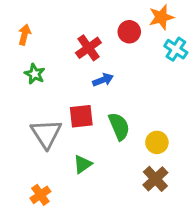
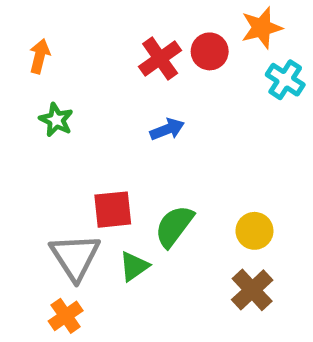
red cross: (88, 48) -> (160, 58), moved
red square: (81, 116) -> (113, 210), moved
green semicircle: (119, 126) -> (174, 226), moved, turned -120
gray triangle: (46, 134) -> (75, 257), moved

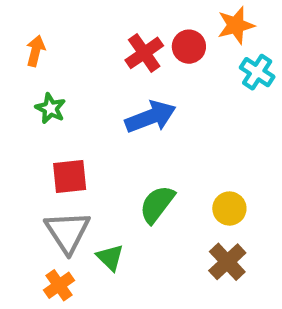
blue arrow: (167, 129) -> (151, 117), size x1.6
red square: (113, 210) -> (70, 177), moved
green triangle: (134, 266) -> (110, 258), moved, turned -40

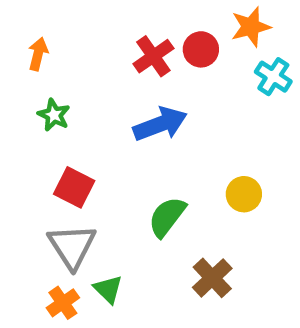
red square: (70, 177) -> (74, 187), turned 33
yellow circle: (229, 209) -> (244, 194), moved
green triangle: (110, 258) -> (108, 289), moved
brown cross: (227, 262) -> (212, 278), moved

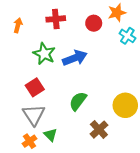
red cross: (153, 56) -> (56, 19), moved, turned 30
green star: (54, 115) -> (44, 54), moved, size x1.5
red square: (74, 187) -> (35, 87), turned 30
yellow circle: (244, 194) -> (125, 105), moved, size x1.5

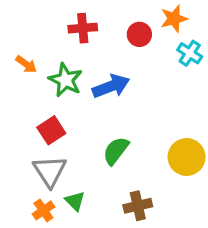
orange arrow: (18, 25) -> (26, 64), moved, turned 112
brown cross: (99, 130) -> (138, 206), moved, turned 30

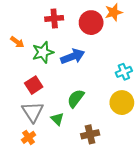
red circle: (139, 34) -> (91, 23), size x1.5
cyan cross: (190, 53) -> (124, 72), moved, turned 35
green star: (65, 80) -> (43, 52), turned 30
green triangle: (75, 201) -> (57, 119), moved

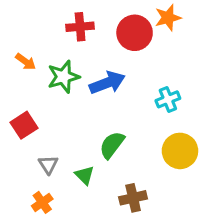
cyan cross: (124, 72) -> (168, 99), moved
red square: (34, 85) -> (24, 125), moved
gray triangle: (33, 112) -> (48, 165), size x0.6

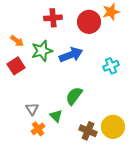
red square: (24, 125) -> (16, 66), moved
yellow circle: (180, 151) -> (113, 127), moved
brown cross: (133, 198) -> (88, 131), turned 36
orange cross: (42, 202) -> (38, 129), moved

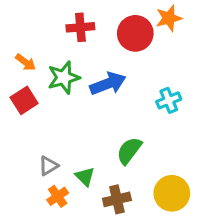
green semicircle: (74, 96) -> (129, 151), moved
gray triangle: (32, 109) -> (48, 166), turned 32
brown cross: (88, 131) -> (117, 199), moved, turned -36

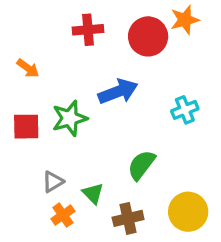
green star: (64, 78) -> (70, 118), moved
red square: (24, 100) -> (26, 127), moved, turned 32

